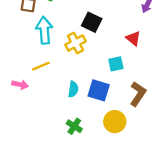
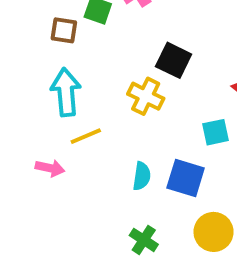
cyan arrow: (44, 30) -> (66, 92), moved
yellow cross: (75, 43) -> (146, 96), turned -36

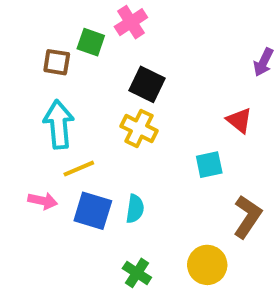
black square: (174, 60) -> (147, 84), moved
blue square: (186, 178) -> (93, 211), moved

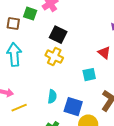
yellow line: (79, 169) -> (19, 108), moved
blue square: (93, 211) -> (73, 107), moved

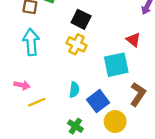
cyan square: (89, 75) -> (116, 65), size x1.6
blue square: (73, 107) -> (98, 101), turned 36

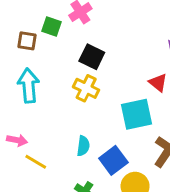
yellow line: (37, 102) -> (36, 162), turned 54

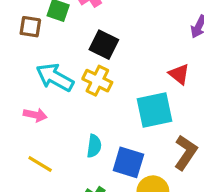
cyan arrow: (29, 85) -> (55, 77), moved, turned -56
pink arrow: (17, 140) -> (35, 115), moved
blue square: (113, 160) -> (128, 162), turned -36

